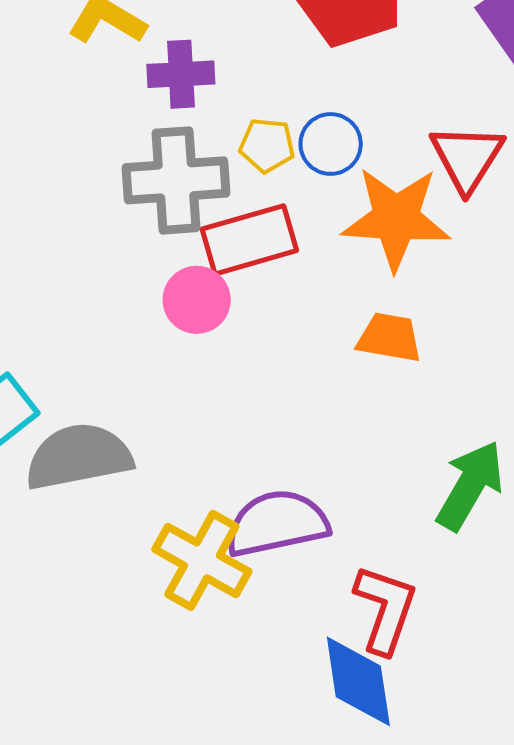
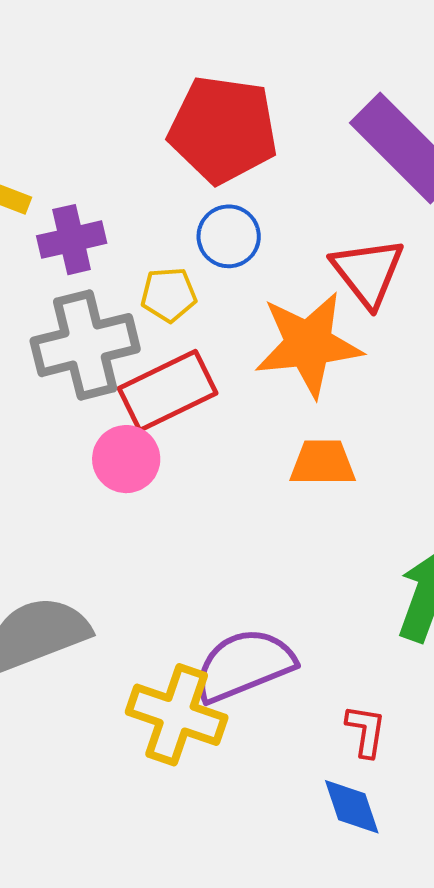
blue circle: (331, 144) -> (229, 236), moved
red L-shape: (385, 609) -> (366, 731), size x0.6
blue diamond: (358, 681) -> (352, 807), size x0.7

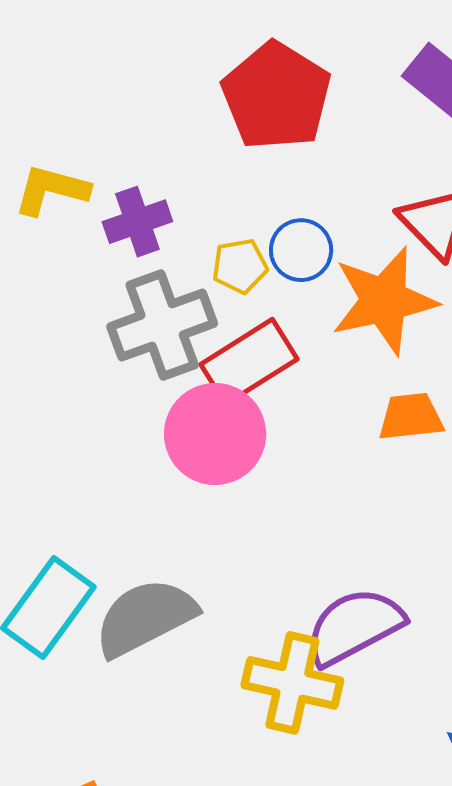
red pentagon: (223, 130) -> (276, 96), turned 30
blue circle: (229, 236) -> (301, 250), moved
pink circle: (126, 459) -> (215, 434), size x1.5

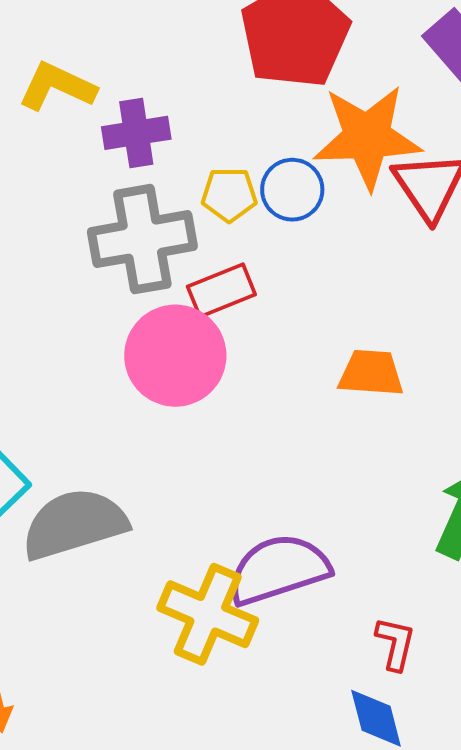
orange star: (384, 301) -> (367, 137), moved
red rectangle: (249, 362) -> (221, 290), size x0.7

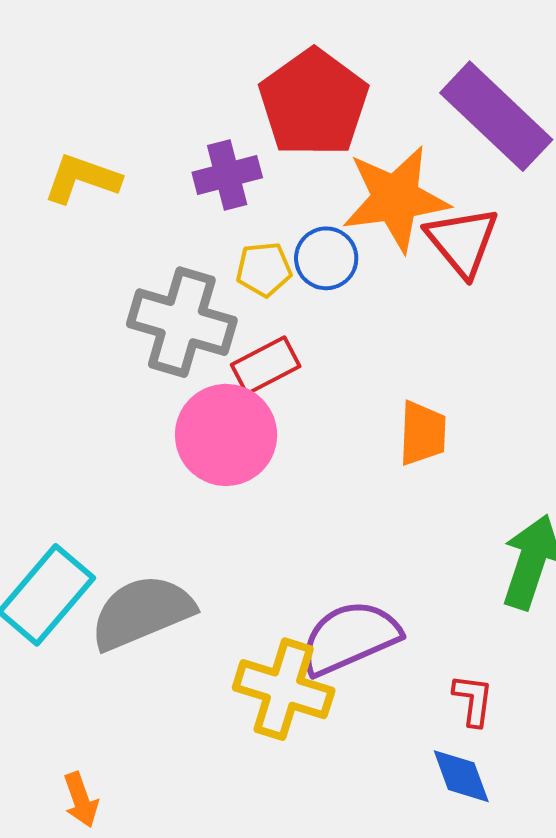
purple cross: (136, 133) -> (227, 175), moved
gray cross: (142, 239) -> (182, 322), turned 32
orange trapezoid: (371, 373) -> (423, 433), turned 94

